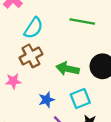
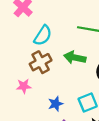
green arrow: (68, 69) -> (75, 57), moved

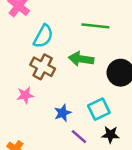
brown cross: (41, 62) -> (43, 67), turned -30

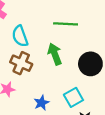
cyan semicircle: (43, 36) -> (20, 36), turned 135
green arrow: (81, 59) -> (55, 54), turned 65

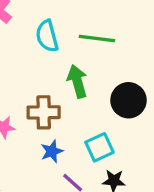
cyan semicircle: (20, 36) -> (47, 36), moved
brown cross: (21, 63) -> (44, 112), moved, turned -30

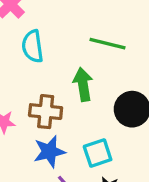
cyan semicircle: (47, 36) -> (33, 46), moved
blue star: (52, 151) -> (49, 152), size x1.4

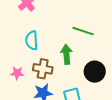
cyan semicircle: (33, 46) -> (32, 40), moved

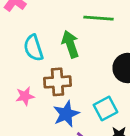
green arrow: (66, 54) -> (70, 44), moved

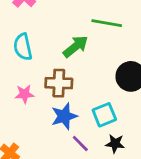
green arrow: (70, 44) -> (76, 46), turned 64
cyan semicircle: (33, 48) -> (23, 47), moved

